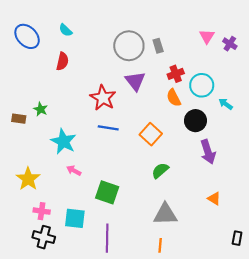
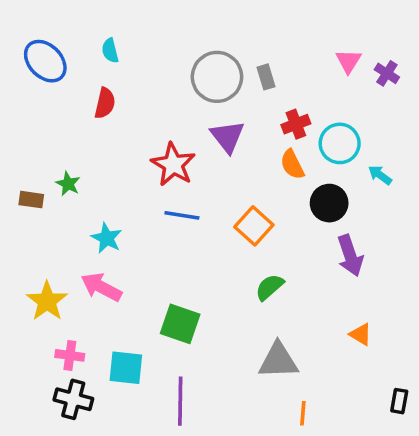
cyan semicircle: (66, 30) -> (110, 51), turned 32
cyan star: (63, 141) -> (107, 238), size x0.7
pink arrow: (74, 171) -> (101, 287), moved, size x1.6
orange line: (160, 245) -> (303, 413), moved

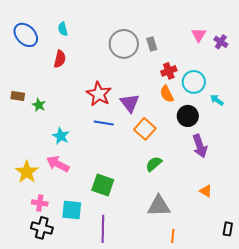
purple triangle: (227, 136) -> (130, 103), moved
brown rectangle: (31, 200) -> (18, 96), moved

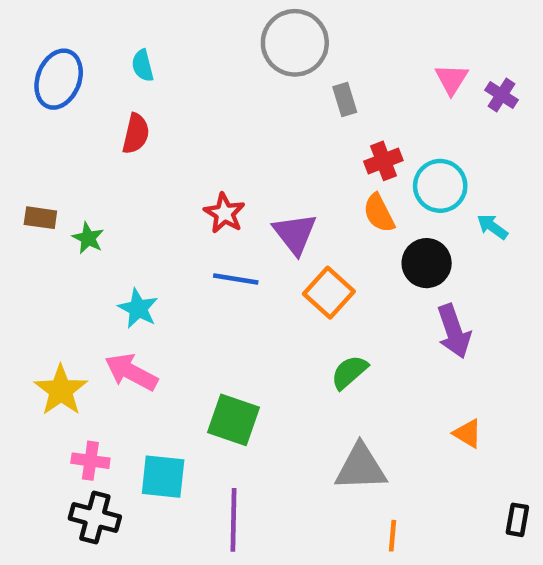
blue ellipse: (26, 35) -> (59, 79), turned 65
gray circle: (124, 44) -> (295, 43), moved
red star: (99, 94) -> (224, 213), size x0.7

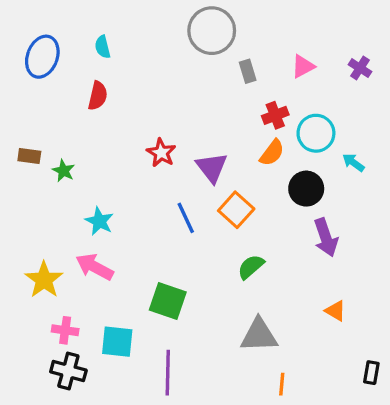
pink triangle: (452, 79) -> (303, 66), moved, turned 30
orange semicircle: (379, 213) -> (272, 153), turned -116
blue line: (236, 279) -> (186, 218), moved, turned 56

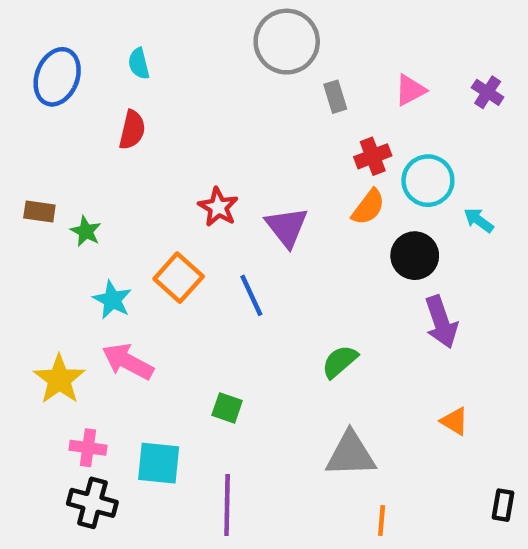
orange square: (236, 210) -> (179, 278), moved
cyan star: (99, 221) -> (112, 300), moved
green square: (168, 301) -> (227, 408), size x0.6

